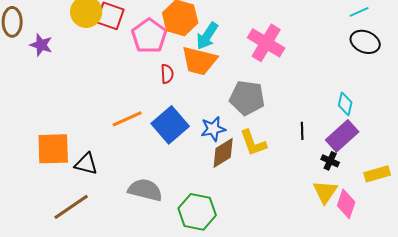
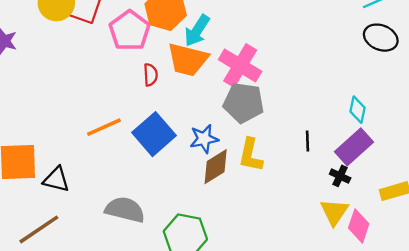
pink cross: (266, 43) -> (240, 65), moved
yellow L-shape: (253, 143) -> (251, 155), turned 32

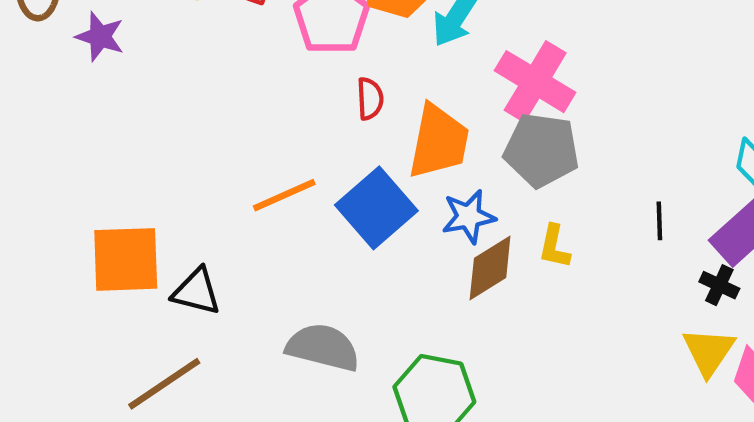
orange trapezoid: (188, 60) -> (439, 142), moved, turned -93
yellow L-shape: (251, 155) -> (554, 247), size x0.7

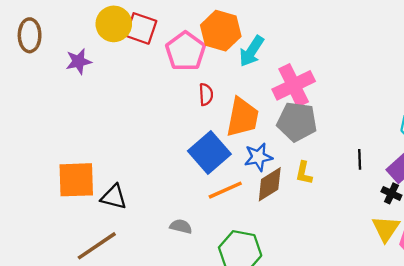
purple star: (100, 37) -> (79, 61), moved, turned -30
pink cross: (535, 82) -> (294, 85), turned 33
orange line: (284, 195) -> (225, 190), moved
gray semicircle: (323, 347) -> (181, 226), size x0.6

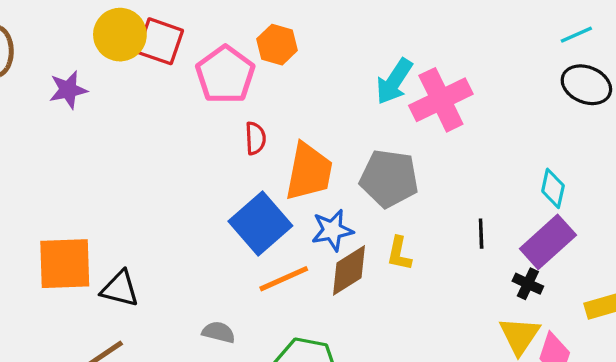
orange hexagon: (221, 31) -> (277, 45), size x0.7
cyan arrow: (251, 51) -> (394, 81), moved
pink cross: (294, 85) -> (441, 100), moved

